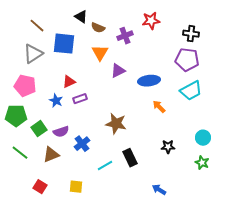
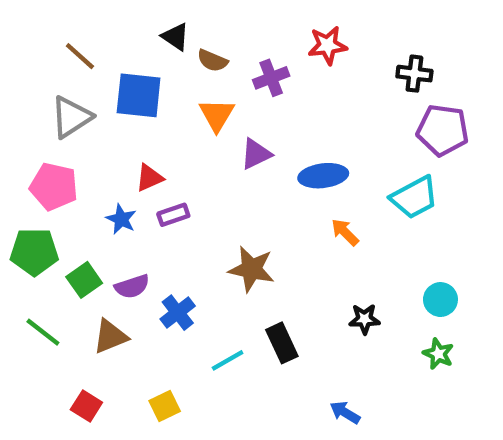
purple pentagon: (187, 60) -> (443, 130), moved
yellow square: (76, 187) -> (165, 406), turned -32

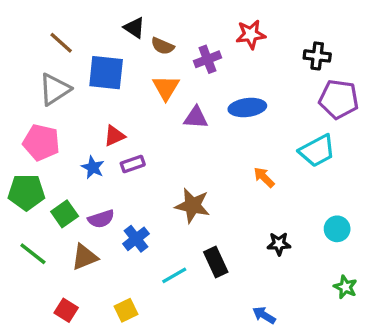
purple triangle: (256, 154) -> (196, 117), turned 30
blue ellipse: (323, 176) -> (247, 108), moved
green star: (438, 354) -> (345, 287), moved

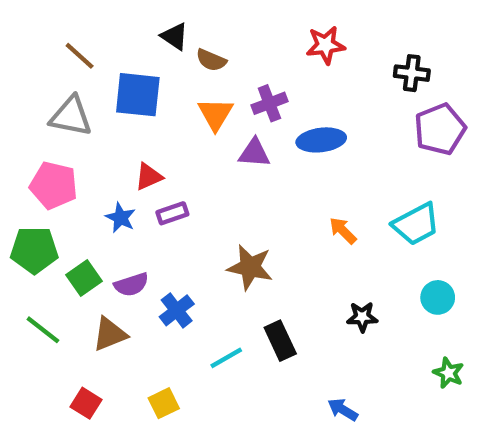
purple cross: (207, 59) -> (269, 103), moved
gray triangle: (55, 89) -> (71, 116), turned 44
purple pentagon: (339, 99) -> (440, 129), turned -30
cyan trapezoid: (317, 151) -> (416, 224), moved

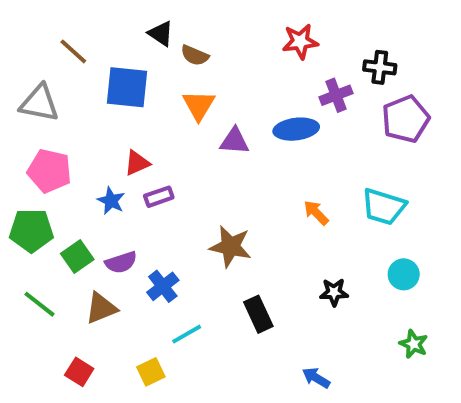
purple cross: (269, 103) -> (336, 95), moved
gray triangle: (71, 116) -> (39, 103), moved
cyan trapezoid: (416, 224) -> (384, 207), turned 45
cyan line: (226, 358) -> (187, 334), moved

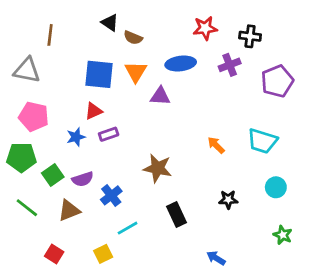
brown line: (73, 51) -> (50, 35), turned 55
black cross: (380, 67) -> (250, 36), moved
blue square: (127, 87) -> (99, 74), moved
blue ellipse: (296, 129) -> (181, 63), moved
blue star: (111, 201) -> (76, 137), turned 30

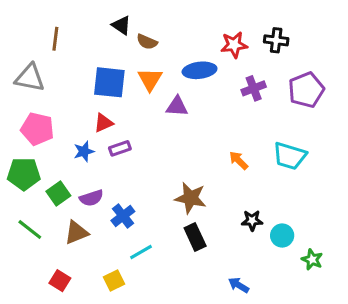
red star: (205, 28) -> (234, 45), moved
purple cross: (230, 65) -> (254, 88), moved
brown star: (158, 168) -> (191, 198), moved
cyan circle: (276, 187) -> (282, 236), moved

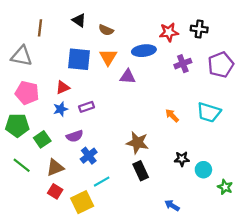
black triangle: (121, 25) -> (79, 20), moved
red triangle: (103, 123) -> (63, 87), moved
purple semicircle: (91, 198) -> (75, 136), moved
red square: (60, 281) -> (55, 191), moved
yellow square: (114, 281) -> (82, 202), size x1.5

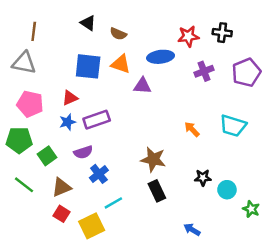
brown line: (40, 28) -> (34, 31), moved
orange triangle: (108, 57) -> (121, 64), turned -42
purple rectangle: (87, 107) -> (97, 120), size x1.5

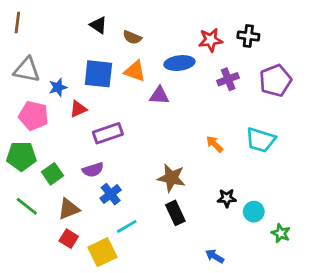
brown line: (34, 31) -> (17, 22), moved
blue star: (68, 122) -> (58, 87), moved

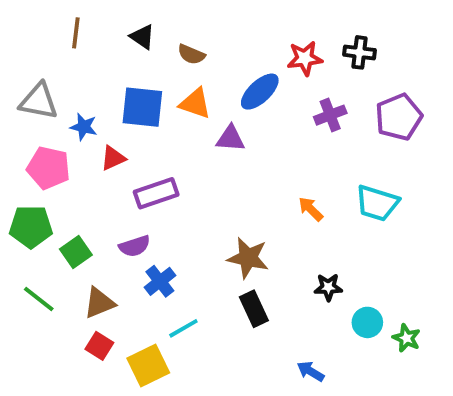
brown line: (17, 22) -> (76, 33), moved
blue ellipse: (179, 63) -> (260, 92), turned -36
blue star: (58, 87) -> (84, 127), turned 30
cyan circle: (254, 212) -> (367, 322), moved

